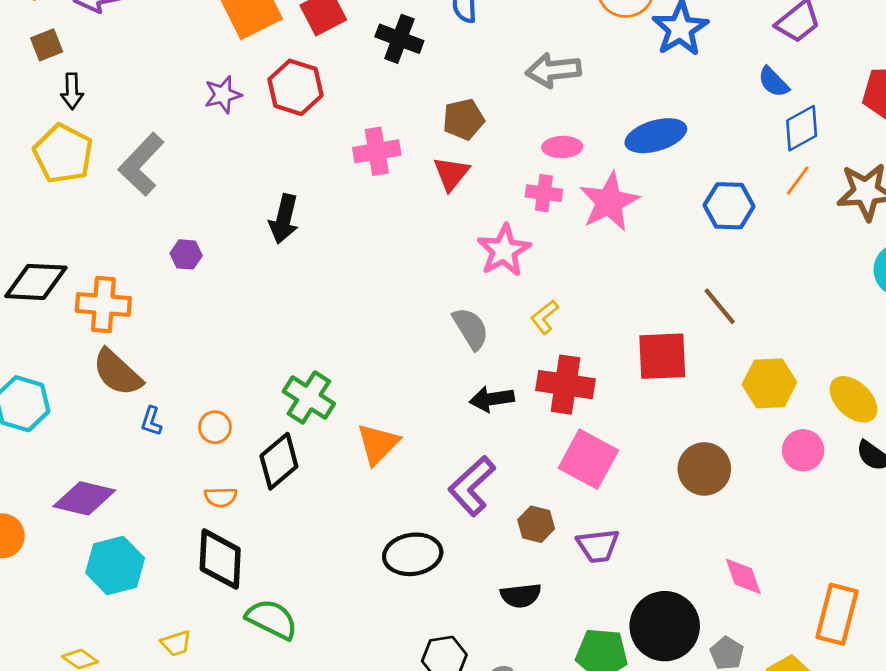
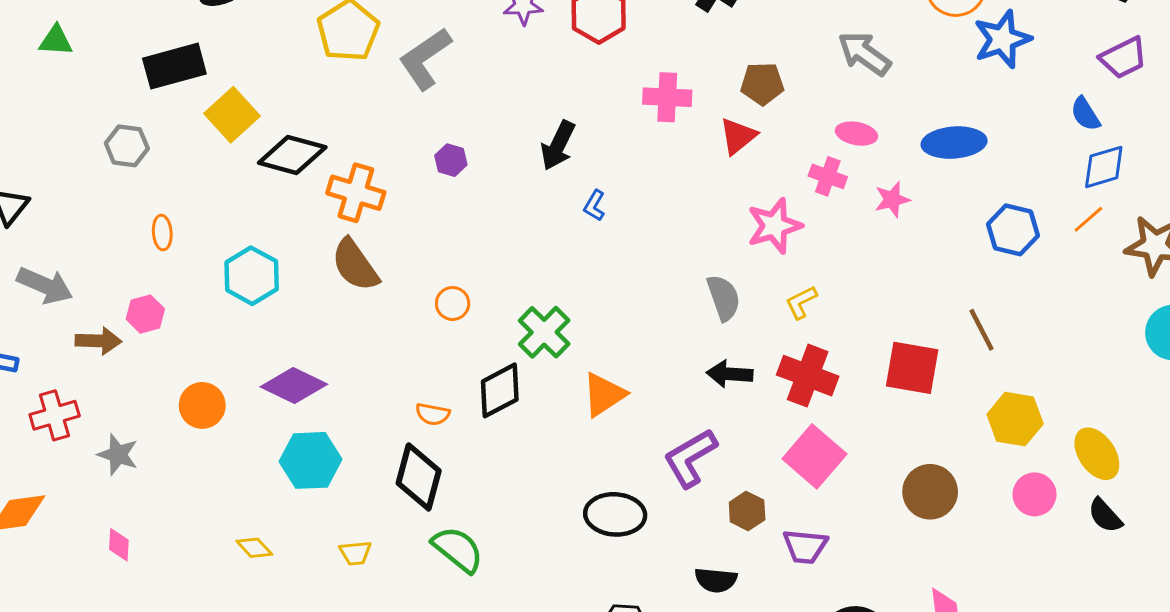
gray arrow: (553, 70) -> (864, 54), turned 30
pink star: (609, 202) -> (892, 200), size x0.6
blue L-shape: (151, 421) -> (594, 206), moved
orange circle: (215, 427) -> (453, 304), moved

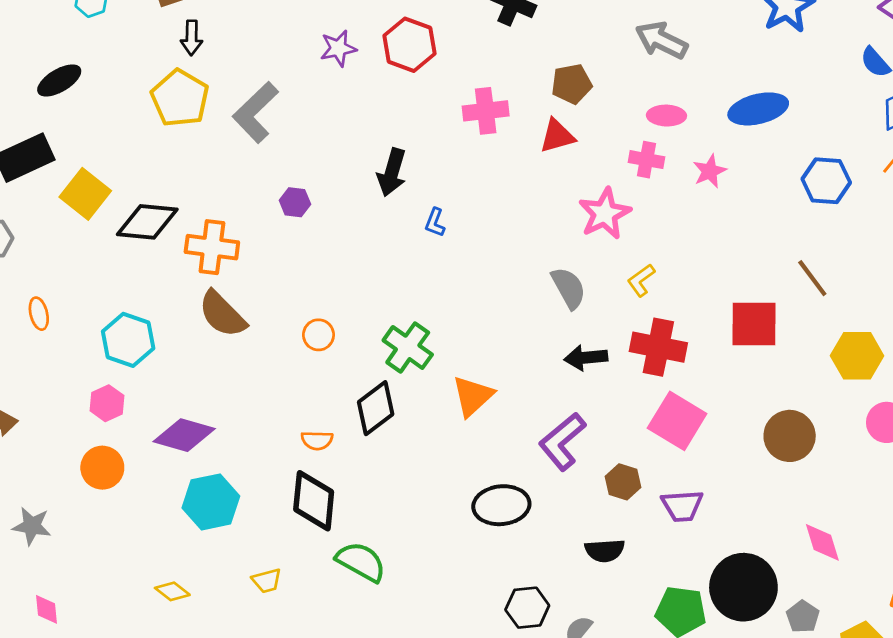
red triangle: (738, 136) -> (557, 136), turned 33
pink hexagon: (145, 314) -> (107, 403), moved

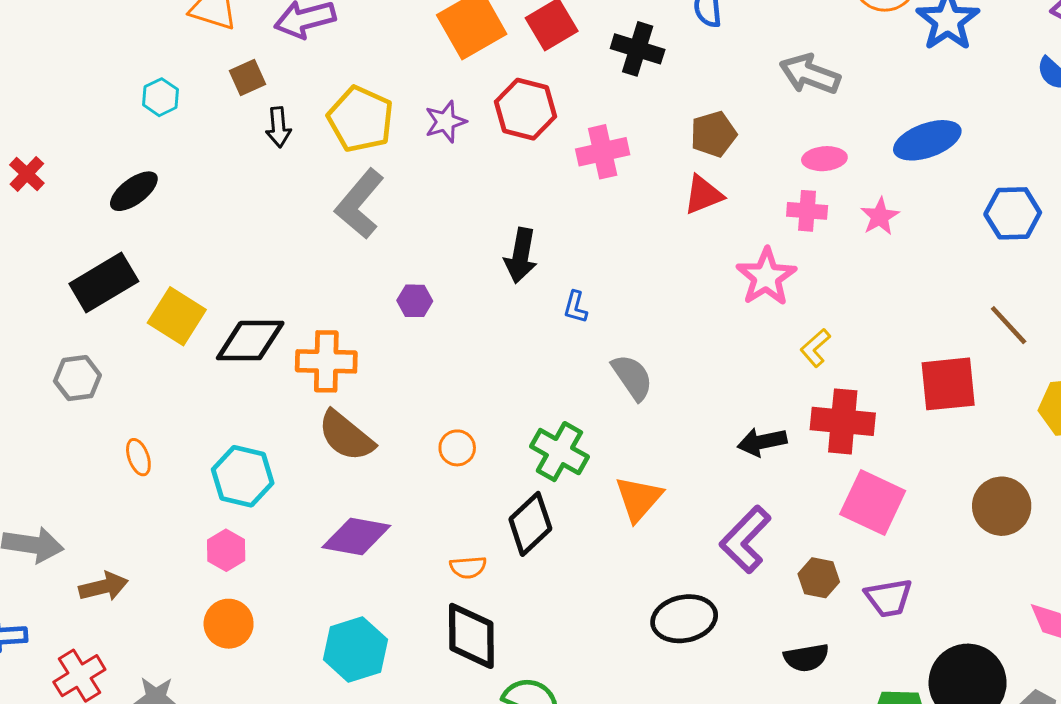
yellow pentagon: (180, 98) -> (361, 119), moved
pink cross: (486, 111) -> (603, 152), moved
gray semicircle: (569, 288) -> (632, 377), moved
purple diamond: (184, 435) -> (356, 537), moved

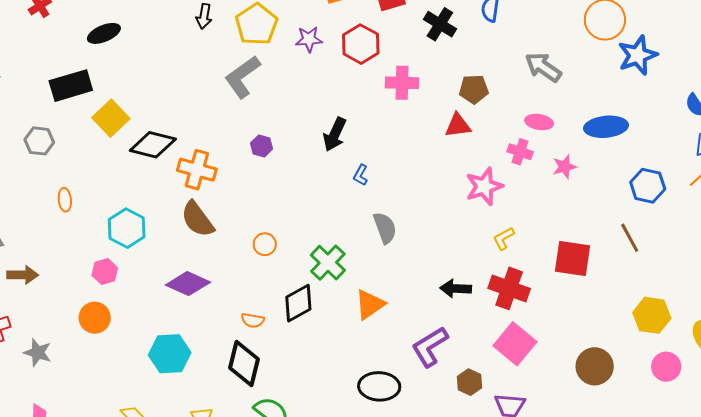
brown line: (1009, 325) -> (630, 238), moved
red square: (948, 384) -> (573, 259), moved

